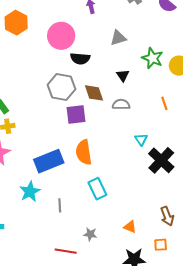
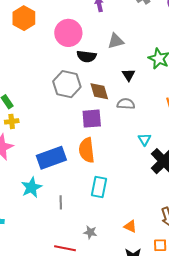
gray triangle: (118, 38) -> (116, 41), moved
purple square: (76, 114) -> (92, 119), moved
cyan rectangle: (97, 189) -> (99, 187), turned 35

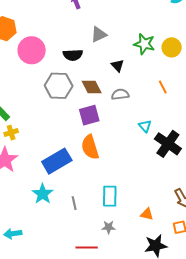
pink circle: (68, 33) -> (32, 50), moved
cyan rectangle: (99, 187) -> (110, 196), moved

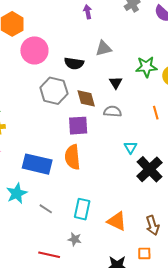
green star: (144, 44) -> (146, 67), turned -30
blue rectangle: (57, 161) -> (37, 164), turned 32
gray line: (74, 203) -> (46, 209), turned -56
orange triangle: (147, 214) -> (117, 221), moved, size x1.5

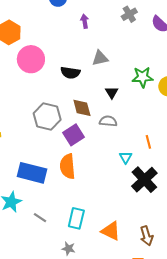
gray hexagon: (54, 91) -> (47, 116), moved
orange line: (156, 113) -> (148, 142), moved
purple square: (78, 126) -> (74, 135), turned -30

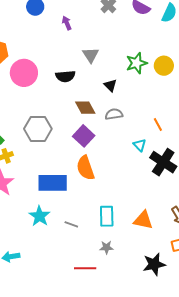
gray triangle: (100, 58) -> (91, 55), turned -36
gray hexagon: (47, 116) -> (38, 129), moved

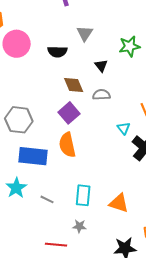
gray hexagon: (38, 129) -> (19, 120), moved

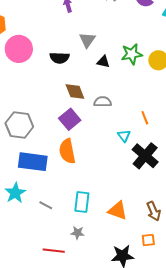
black triangle: (101, 66) -> (103, 62), moved, turned -40

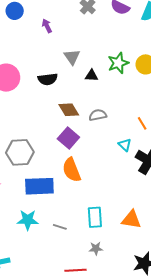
cyan star: (15, 193) -> (28, 220), turned -30

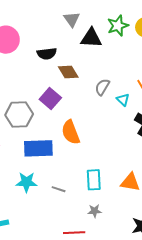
black triangle: (92, 76) -> (91, 38), size x1.6
black semicircle: (48, 79) -> (47, 54), moved
gray semicircle: (98, 115) -> (102, 87), moved, turned -48
purple square: (68, 138) -> (50, 99), moved
cyan triangle: (125, 145) -> (123, 100), moved

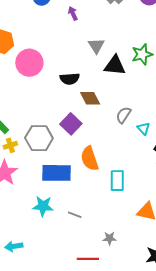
cyan rectangle: (94, 180) -> (117, 181), moved

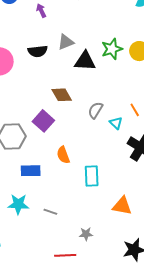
gray triangle: (96, 46) -> (66, 42), turned 42
black semicircle: (70, 79) -> (38, 51), moved
orange semicircle: (90, 159) -> (63, 155), size x0.7
blue rectangle: (57, 173) -> (31, 171), size x0.7

